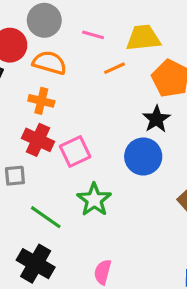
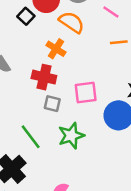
red cross: (38, 140) -> (44, 77), turned -30
pink square: (75, 151) -> (86, 93), moved
gray square: (15, 176) -> (52, 104), moved

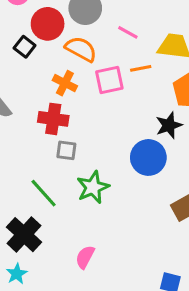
pink square: (86, 93) -> (109, 80), moved

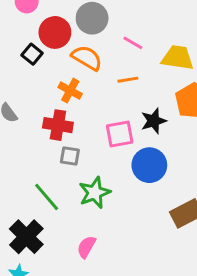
orange line: (141, 68) -> (128, 80), moved
pink square: (109, 80) -> (120, 134), moved
black star: (169, 125) -> (154, 121), moved
pink semicircle: (85, 257) -> (86, 247), moved

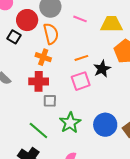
orange semicircle: (87, 58) -> (51, 34), turned 55
orange line: (128, 80) -> (81, 58), moved
blue circle: (149, 165) -> (105, 125), moved

